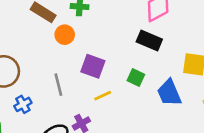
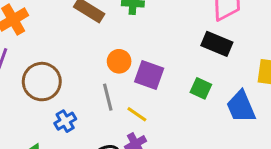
orange circle: (65, 35) -> (119, 61), moved
yellow line: (103, 96) -> (137, 114), moved, turned 60

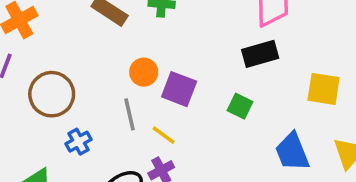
black rectangle: (217, 44) -> (260, 54), turned -40
blue trapezoid: (241, 107) -> (292, 152), moved

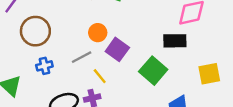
yellow square: (324, 89) -> (209, 74), turned -35
green square: (240, 106) -> (153, 71), size x1.6
gray line: (130, 114) -> (82, 57), turned 60

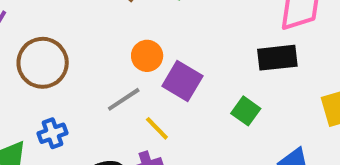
blue cross: (44, 66) -> (52, 133), moved
green square: (153, 71) -> (246, 111), size x0.6

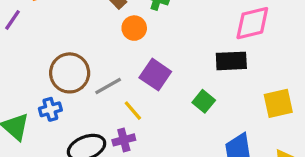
orange circle: (147, 56) -> (134, 28), moved
brown circle: (43, 63) -> (70, 73), moved

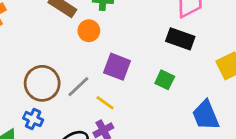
black rectangle: (231, 61) -> (180, 39), turned 36
blue cross: (50, 109) -> (33, 119), turned -36

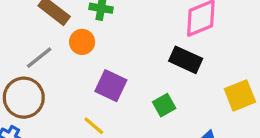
green square: (165, 80) -> (164, 105), turned 30
gray line: (78, 87) -> (39, 58), moved

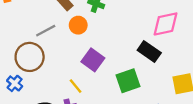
green square: (164, 105) -> (128, 81), size x1.5

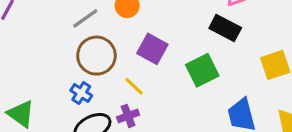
brown circle: (30, 57) -> (96, 56), moved
blue cross: (15, 83) -> (81, 93), moved

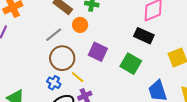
green square: (202, 70) -> (131, 64), turned -30
yellow line: (134, 86) -> (78, 77), moved

